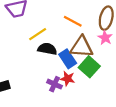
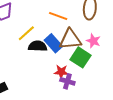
pink star: (105, 38) -> (93, 41), moved
blue rectangle: (68, 59) -> (53, 43), moved
purple cross: (55, 84) -> (67, 81), moved

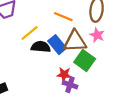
pink star: (93, 41) -> (97, 35), moved

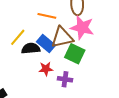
pink star: (97, 35) -> (82, 28), size x1.6
red star: (64, 74) -> (46, 69), moved

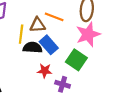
pink star: (82, 28) -> (88, 34), turned 30
yellow line: (18, 37) -> (21, 34), turned -42
brown triangle: (62, 37) -> (38, 25), moved, size x0.7

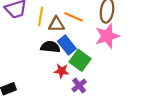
yellow line: (21, 34) -> (41, 16), moved
green square: (76, 60) -> (80, 60), moved
purple cross: (63, 84) -> (79, 86), turned 32

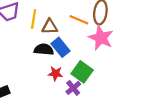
orange line: (74, 17) -> (79, 20), moved
pink star: (107, 36) -> (101, 38), turned -30
green square: (80, 60) -> (82, 72), moved

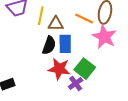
blue rectangle: (60, 47) -> (65, 44), turned 36
black semicircle: (44, 49) -> (49, 45), turned 102
red star: (55, 73) -> (59, 69), size x1.5

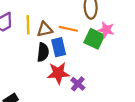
orange line: (84, 18) -> (68, 29), moved
pink star: (104, 37) -> (106, 30), moved, size x0.7
green square: (85, 69) -> (94, 39), moved

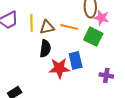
pink star: (106, 30) -> (101, 18), moved
blue rectangle: (59, 47) -> (76, 60), moved
purple cross: (78, 84) -> (106, 75), moved, turned -32

